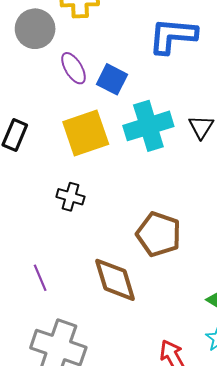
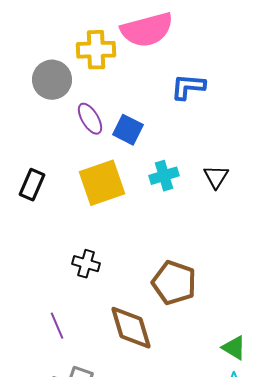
blue L-shape: (173, 36) -> (188, 87), size x0.7
cyan cross: (148, 126) -> (164, 176), size x0.6
black cross: (70, 197) -> (86, 264), moved

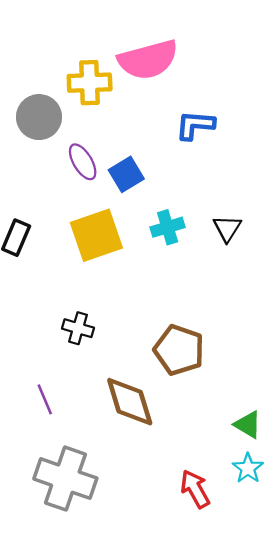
blue square: (128, 130) -> (126, 174), turned 32

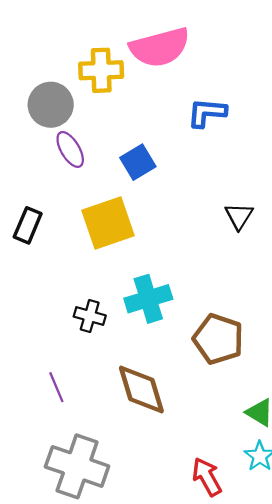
purple ellipse: (83, 162) -> (70, 149), moved
cyan cross: (168, 227) -> (148, 299), moved, size x1.4
brown pentagon: (179, 350) -> (218, 339), moved

